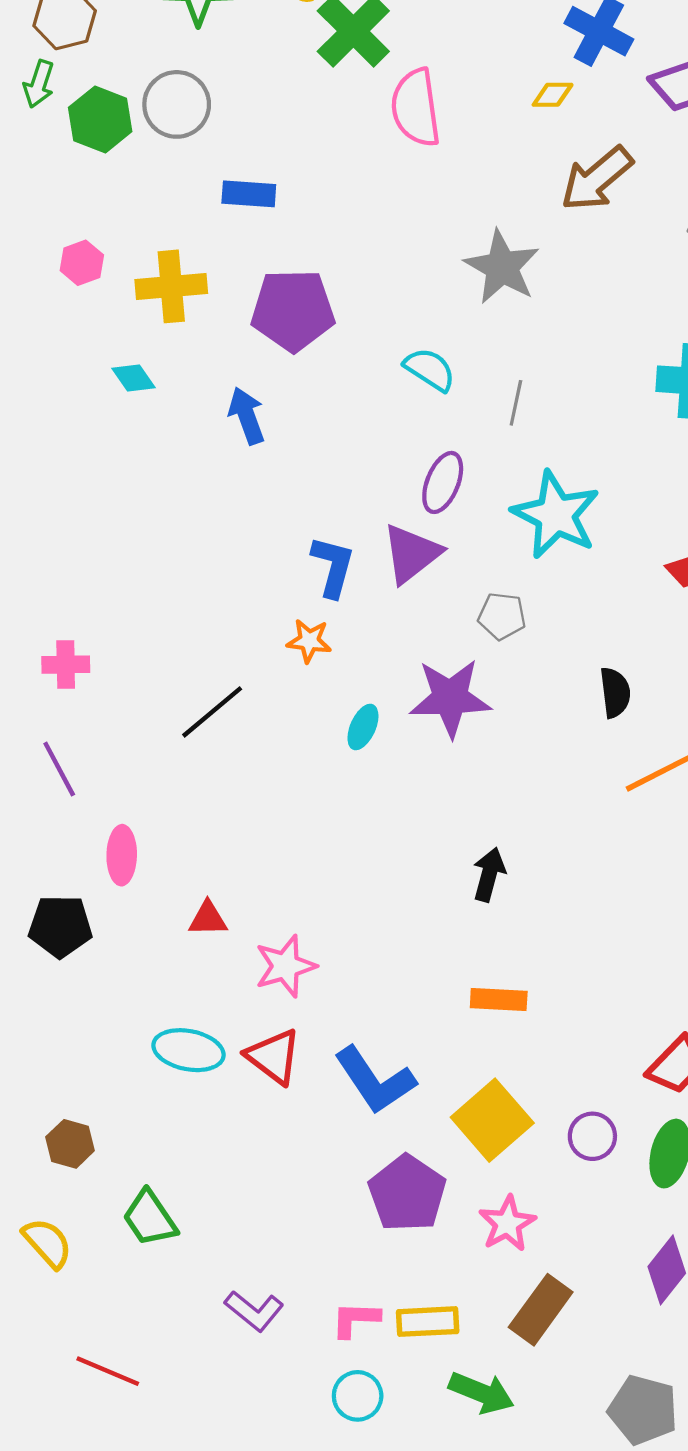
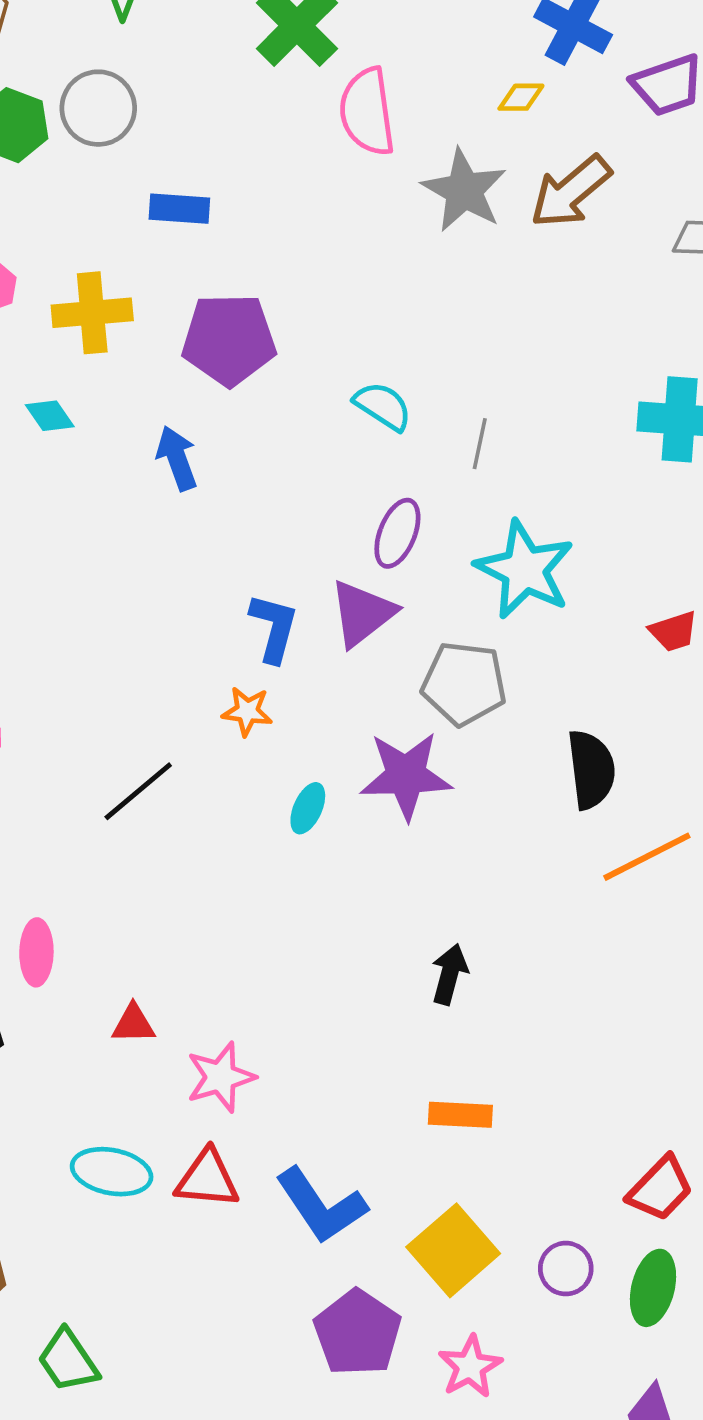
gray star: (502, 267) -> (464, 190), moved
gray pentagon: (502, 616) -> (464, 683), size x1.6
black semicircle: (615, 693) -> (591, 769), size x1.4
red triangle: (274, 1057) -> (207, 1179), turned -32

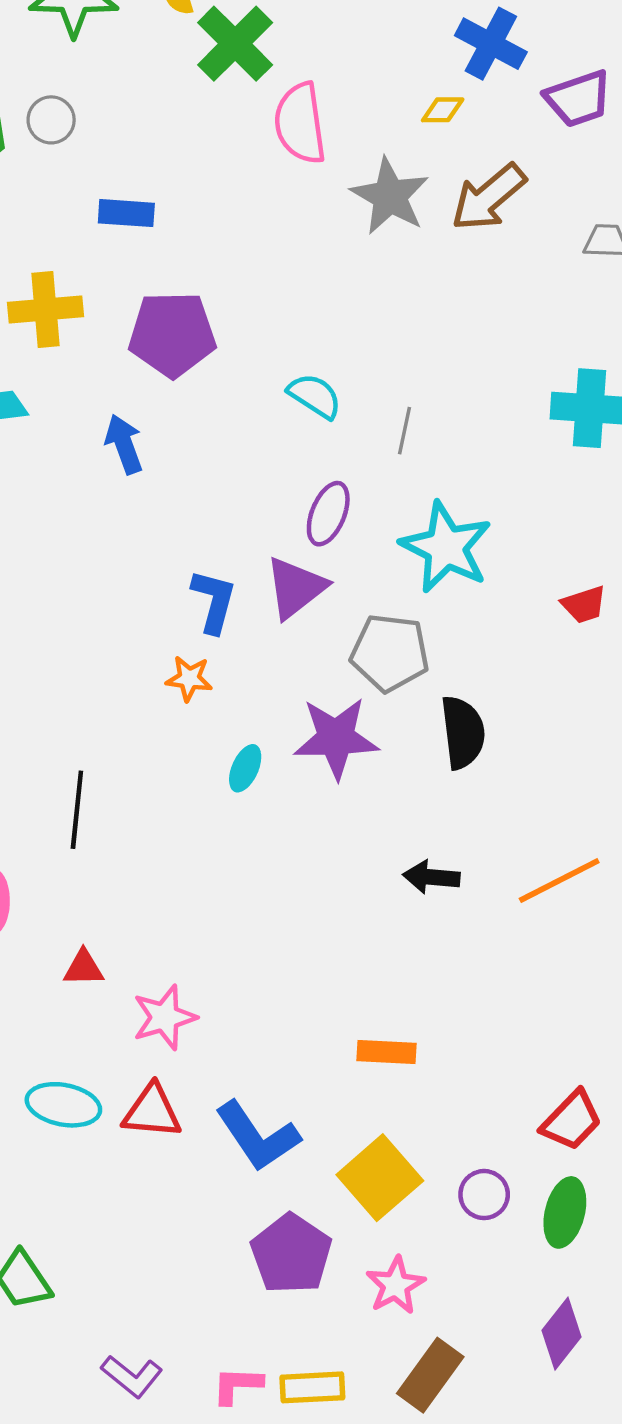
gray circle: (98, 108) -> (51, 120), size x0.7
black semicircle: (591, 769) -> (463, 732), moved
black line: (138, 791) -> (77, 810), moved, turned -44
orange line: (647, 857) -> (559, 880), moved
black arrow: (450, 974) -> (431, 877), moved, turned -100

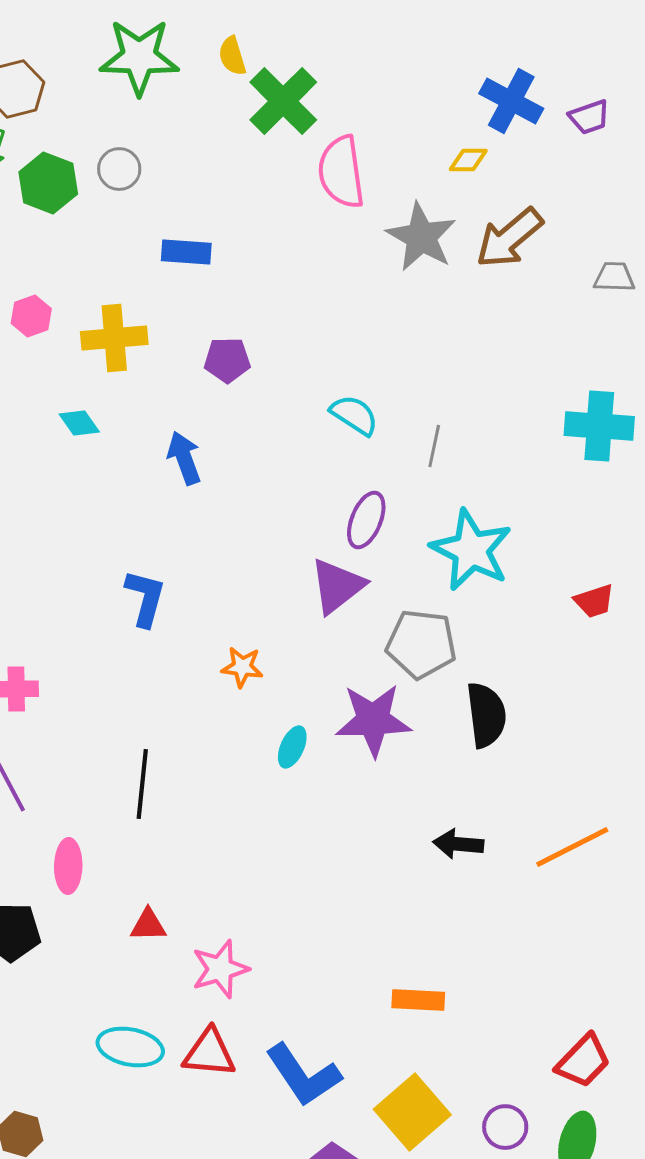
purple trapezoid: (578, 99) -> (589, 117), moved, size x0.7
purple pentagon: (172, 334) -> (227, 360), size x0.6
blue L-shape: (214, 601) -> (145, 598), moved

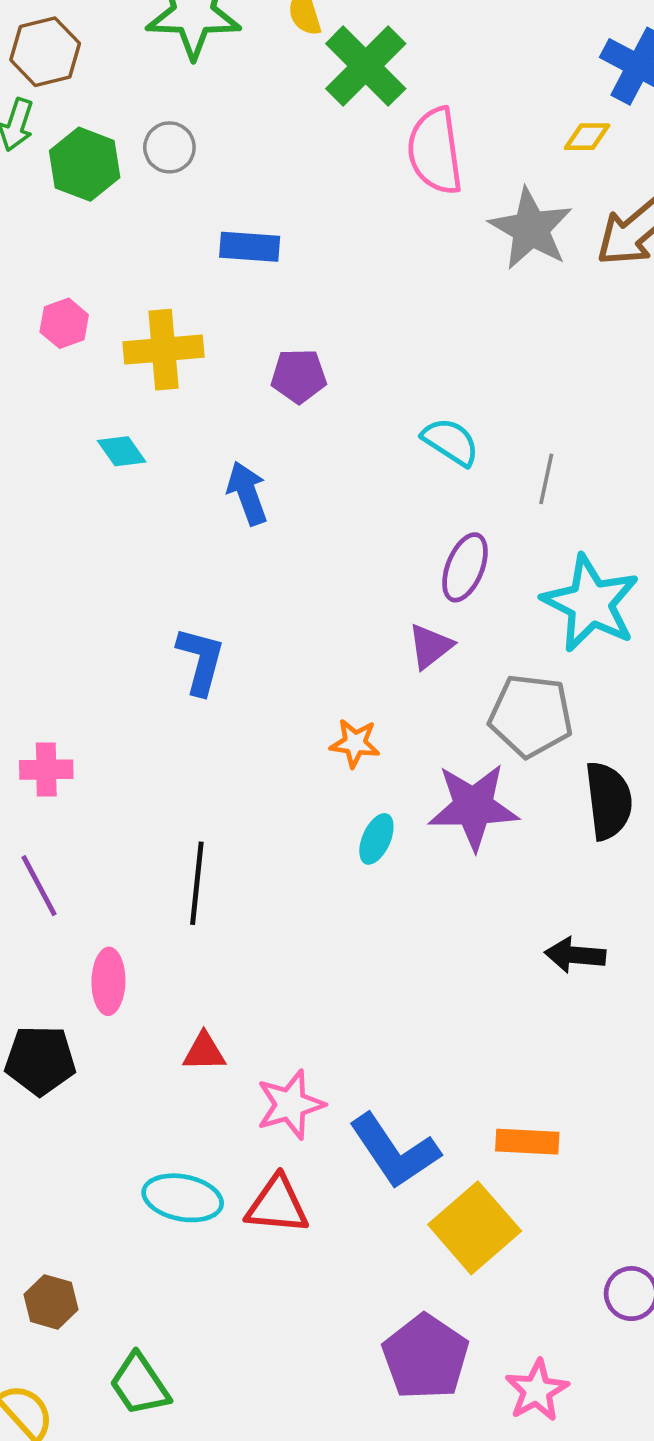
purple triangle: (337, 586) -> (430, 646), size x0.7
orange star: (242, 667) -> (355, 743), moved
blue L-shape: (303, 1075) -> (394, 1151), moved
yellow square: (412, 1112) -> (475, 1228), moved

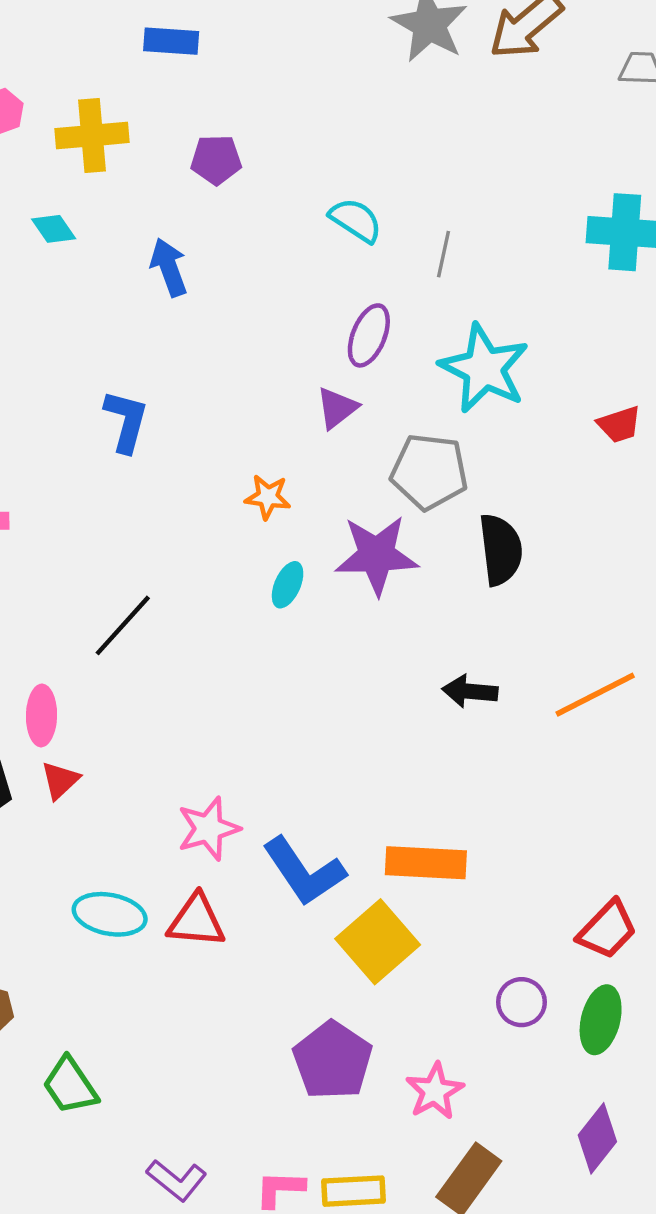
black line: (197, 883) -> (123, 625), turned 36
red triangle: (204, 1052) -> (60, 780), moved, turned -42
orange rectangle: (527, 1142) -> (426, 863), size x1.4

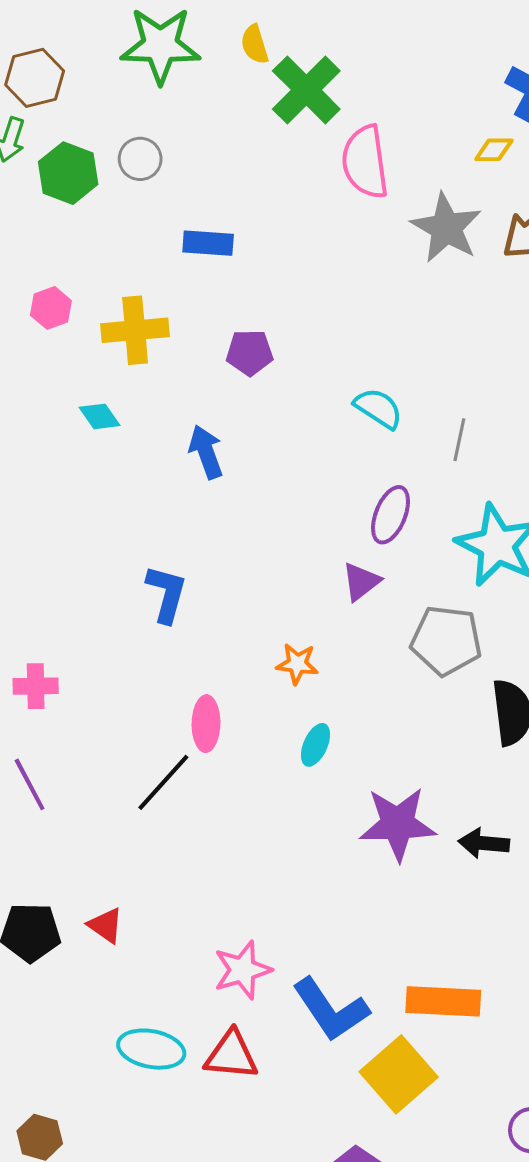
purple star: (377, 555) -> (398, 824), moved
pink ellipse: (42, 715) -> (206, 724), moved
red triangle: (60, 780) -> (106, 925), turned -42

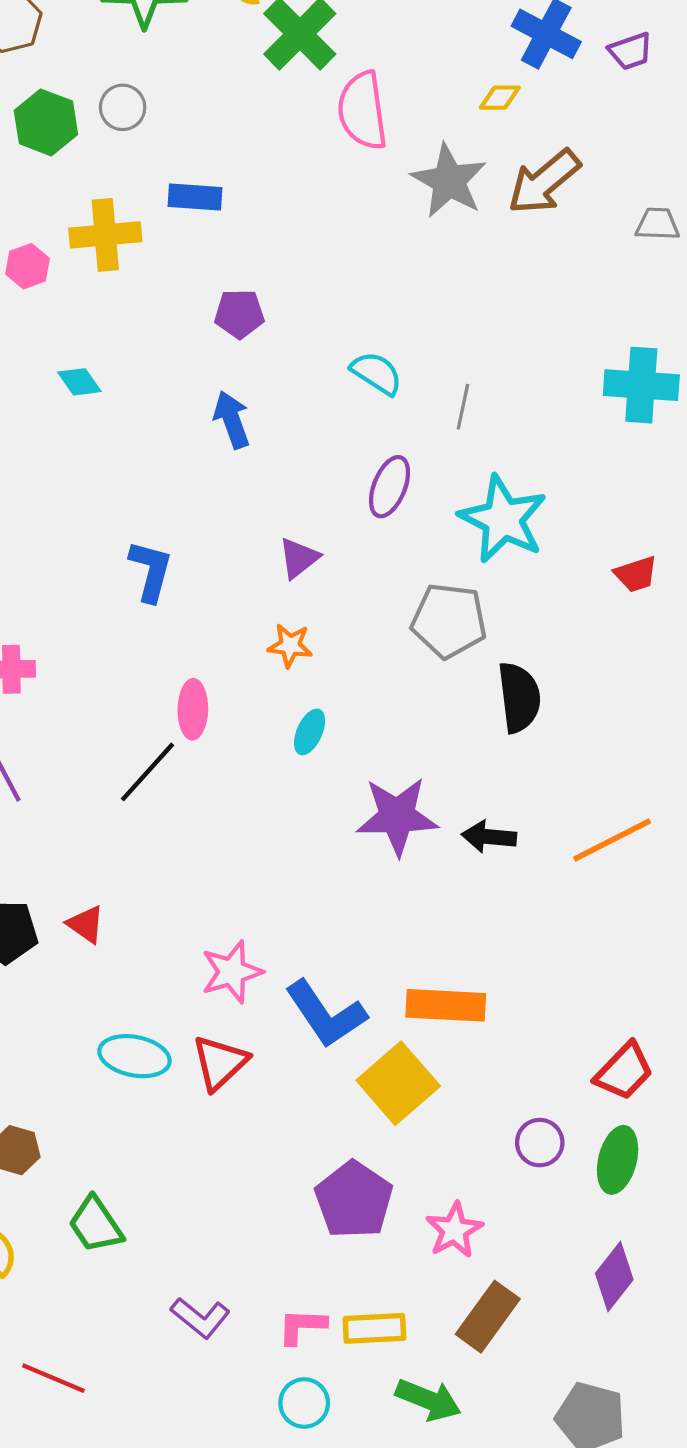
yellow cross: (135, 330) -> (105, 235), moved
blue arrow: (206, 452) -> (232, 420), moved
purple triangle: (361, 582) -> (299, 558), moved
red triangle: (231, 1055) -> (220, 1063), turned -48

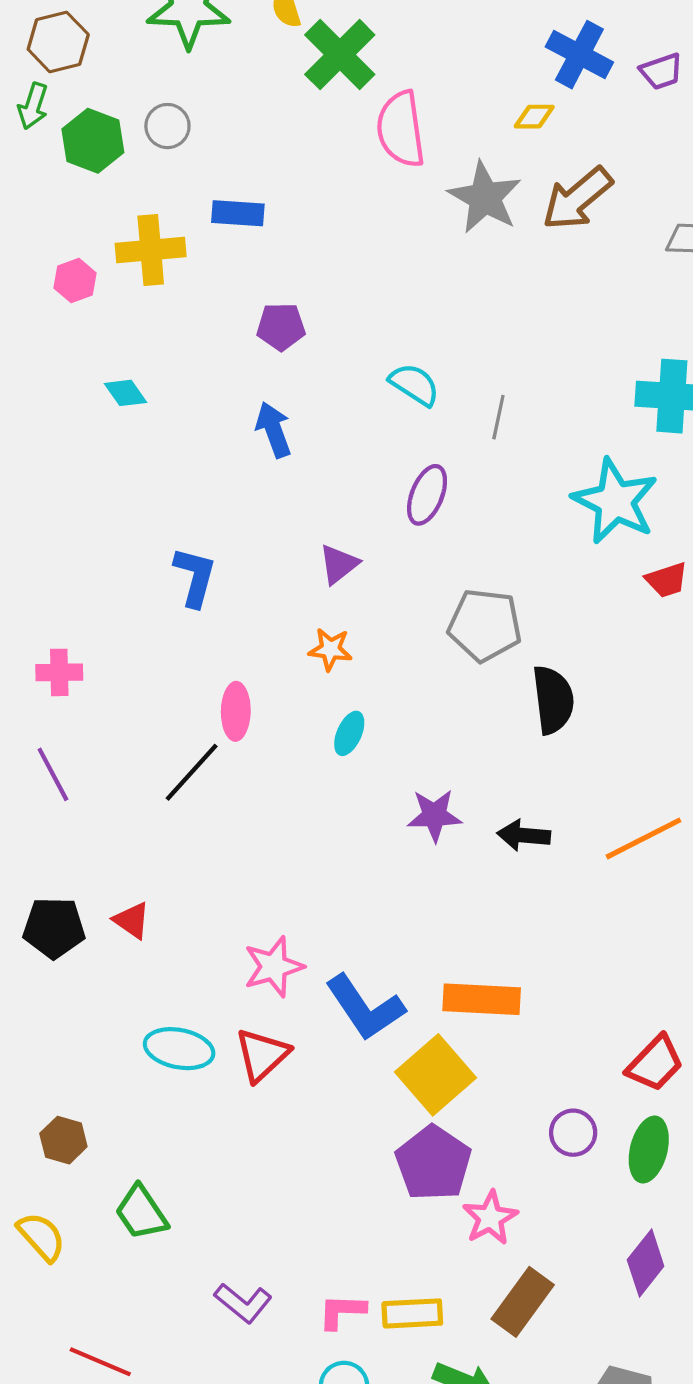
cyan star: (503, 519) -> (615, 501), moved
purple star: (397, 816) -> (434, 815), size x0.7
purple pentagon: (354, 1200) -> (433, 1163), moved

